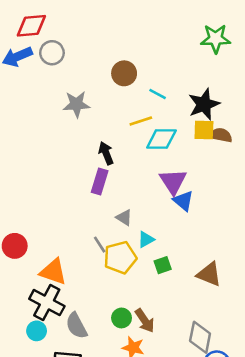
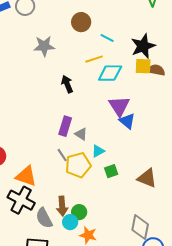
purple rectangle: (100, 182) -> (65, 126), moved
brown arrow: (145, 321) -> (62, 206), moved, turned 30
cyan circle: (37, 331) -> (70, 222), moved

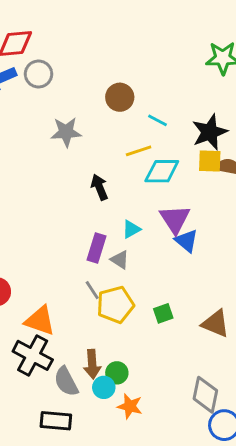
cyan triangle: (98, 151) -> (131, 229), moved

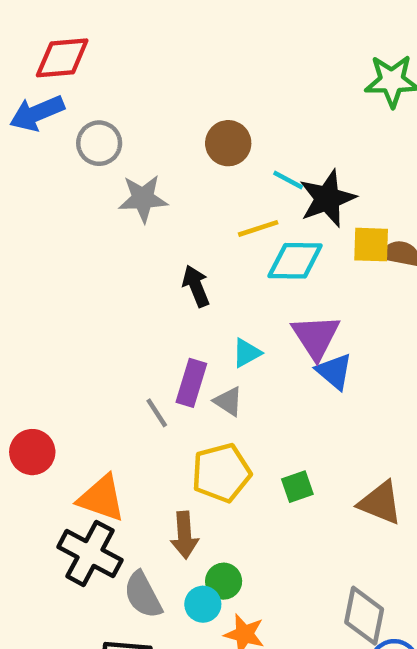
gray circle: (39, 74) -> (99, 143), moved
black star: (210, 132) -> (327, 198), moved
gray line: (92, 290) -> (157, 413), moved
brown arrow: (92, 364) -> (184, 535), moved

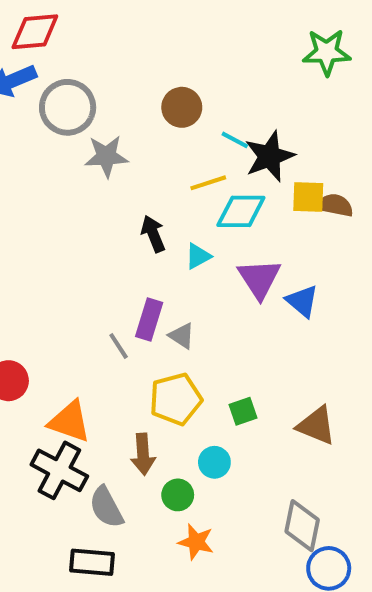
gray circle: (99, 143) -> (68, 107), size x1.4
cyan triangle: (247, 353) -> (198, 256), moved
blue triangle: (334, 371) -> (302, 301), moved
cyan circle: (203, 604) -> (214, 462), moved

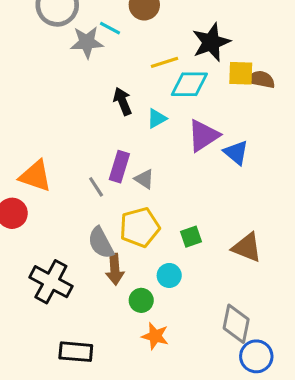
cyan line: (235, 140) -> (110, 28), moved
purple triangle: (259, 279) -> (203, 136), turned 30
orange triangle: (70, 421) -> (35, 176), moved
gray semicircle: (106, 507) -> (101, 243), moved

